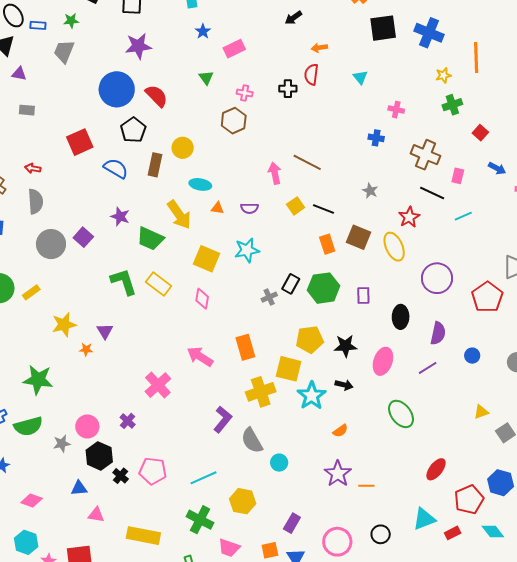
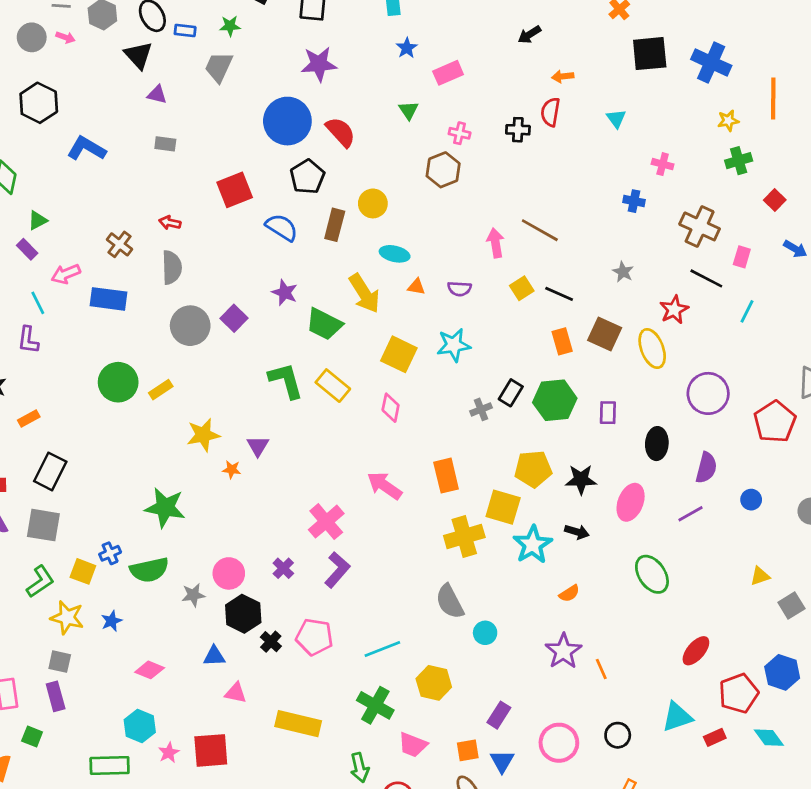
cyan line: (463, 216) -> (747, 311), turned -42
purple L-shape: (223, 419) -> (337, 570), moved
orange line: (366, 486) -> (601, 669), turned 63

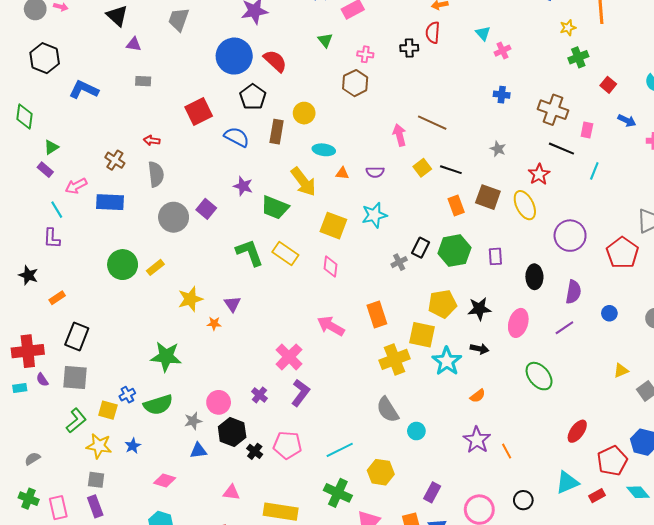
pink cross: (663, 164) -> (503, 51), moved, turned -35
blue triangle: (214, 656) -> (198, 451), moved

